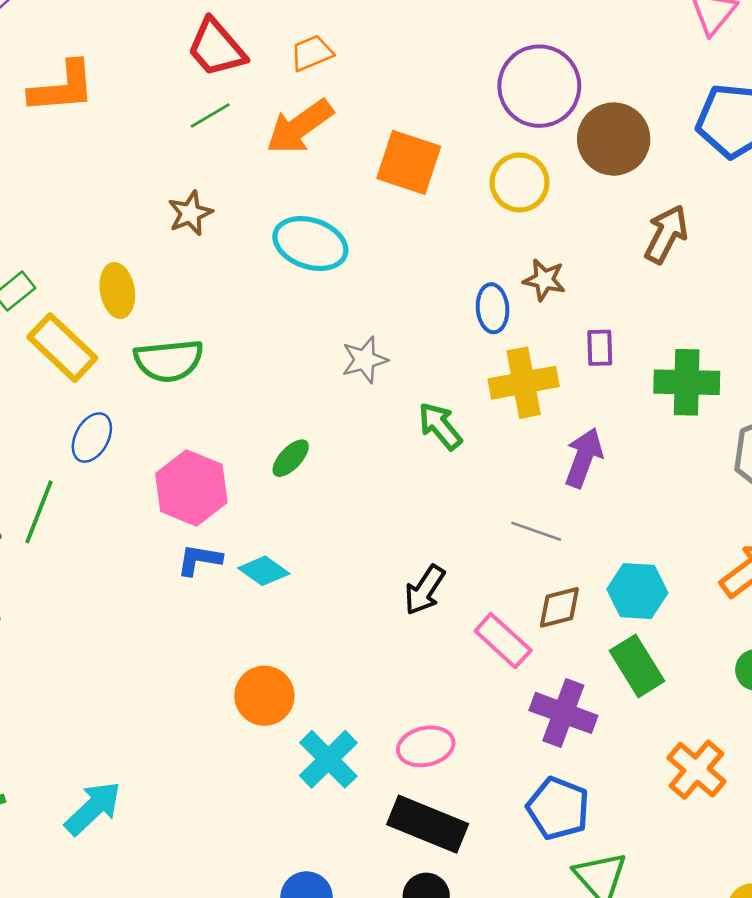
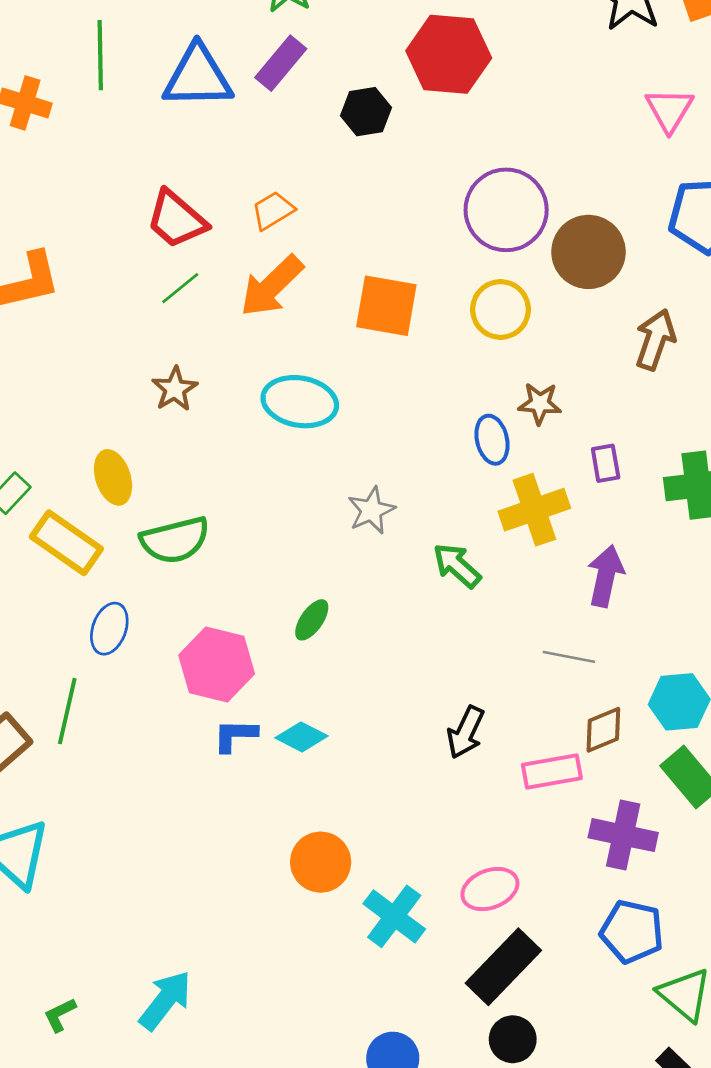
pink rectangle: (503, 641) -> (552, 771), turned -44
black rectangle: (428, 824) -> (503, 967), turned -60

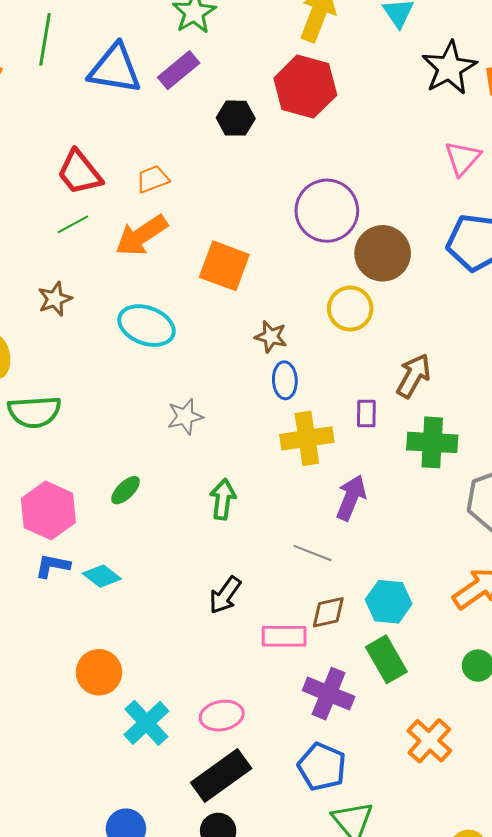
yellow circle: (500, 309) -> (350, 309), moved
brown arrow: (655, 340) -> (414, 376), moved
brown star: (540, 403) -> (271, 337), moved
green arrow: (457, 566) -> (223, 499), moved, turned 45

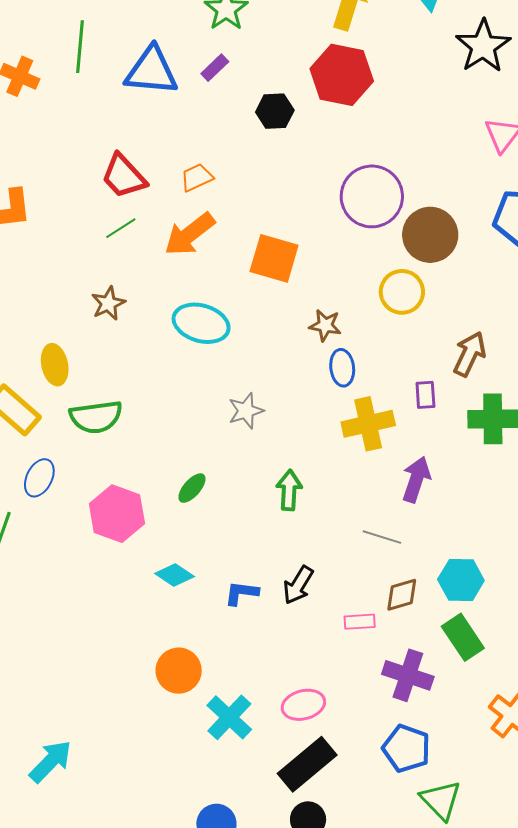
purple rectangle: (179, 70) -> (215, 68), size x0.7
blue L-shape: (52, 566) -> (241, 593), moved
pink rectangle: (284, 636) -> (360, 622), size x0.7

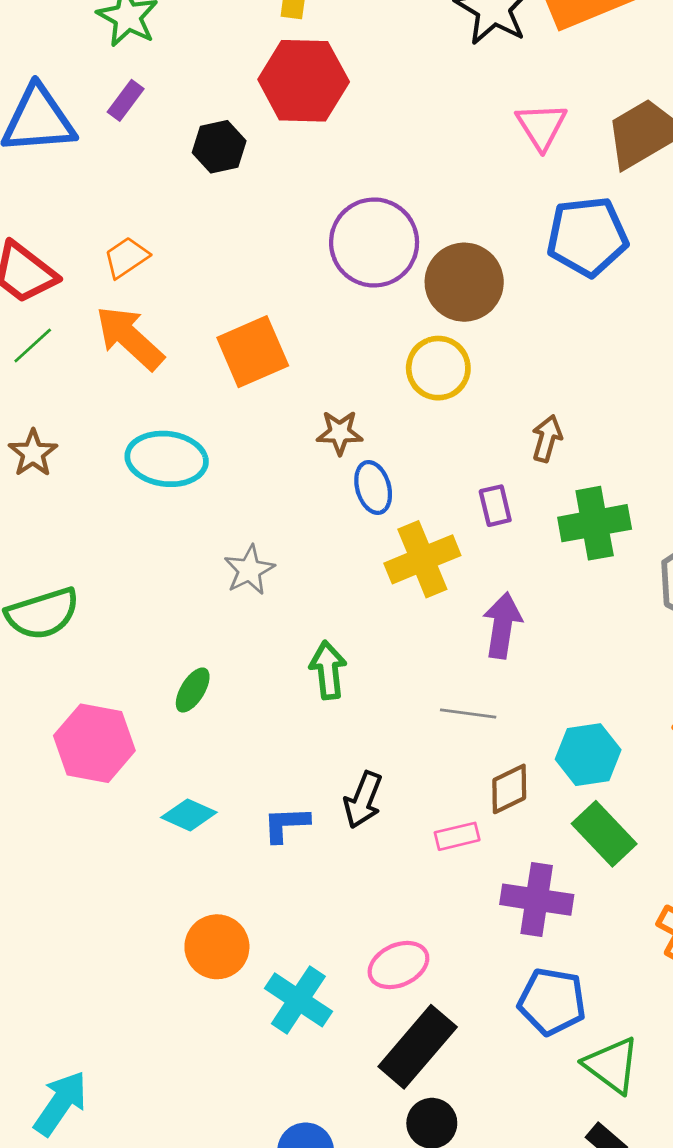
orange arrow: (190, 234) -> (130, 338), turned 90
orange square: (274, 258) -> (253, 352), turned -30
brown arrow: (470, 354) -> (547, 439), size x0.7

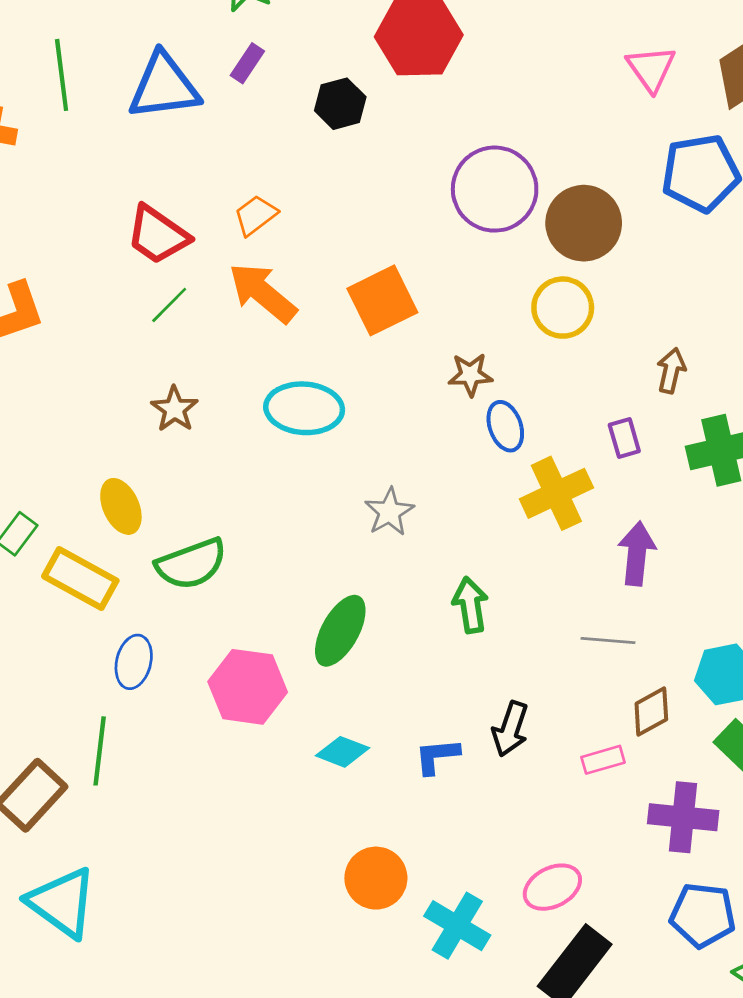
green ellipse: (193, 690) -> (340, 631), size x1.6

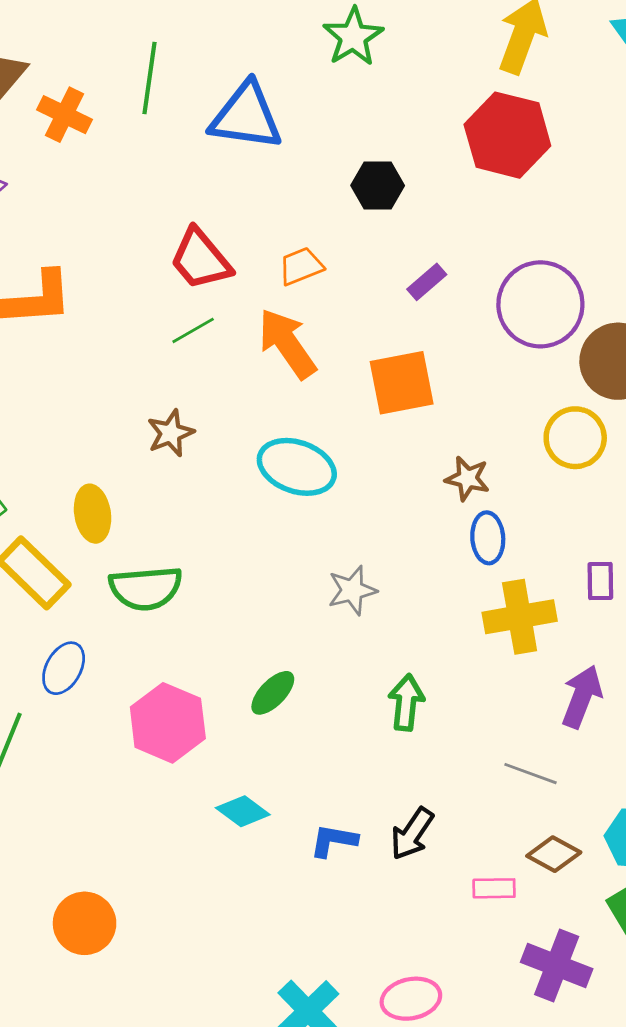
purple rectangle: (247, 63) -> (427, 282), moved
black hexagon: (340, 104) -> (378, 186), moved
green ellipse: (340, 631) -> (273, 693), size x0.7
brown diamond: (651, 711) -> (554, 854), turned 42
orange circle: (376, 878) -> (85, 923), moved

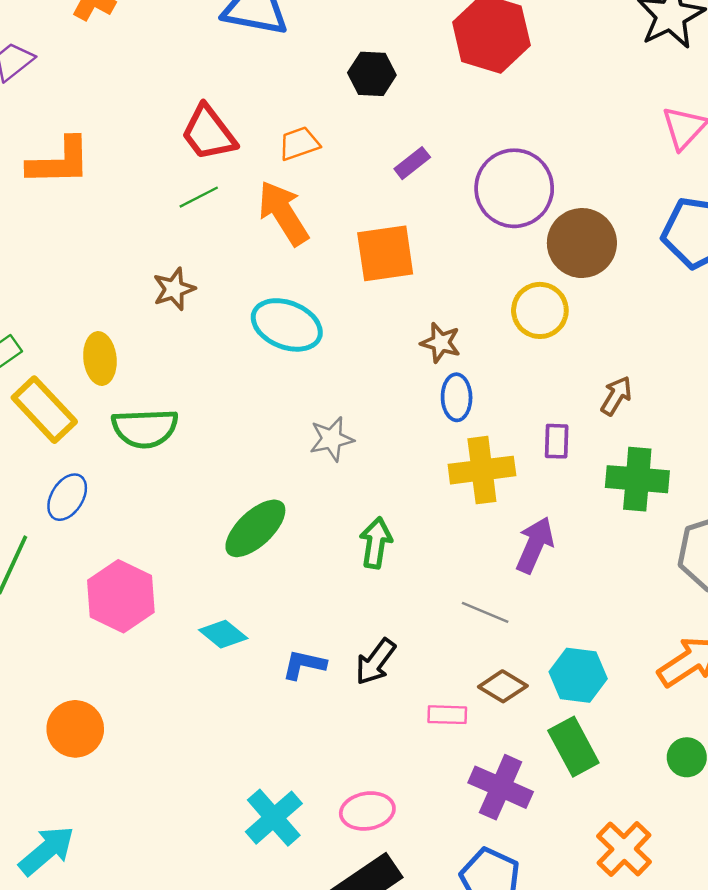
green ellipse: (273, 693) -> (255, 528), size x1.5
pink hexagon: (168, 723) -> (121, 596), moved

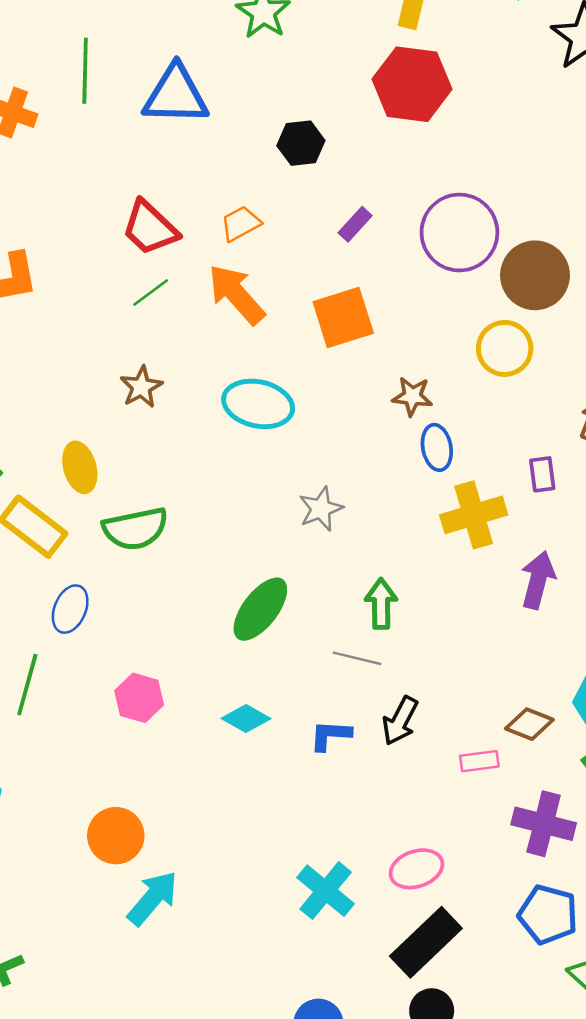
pink hexagon: (121, 596) -> (139, 698), size x0.7
gray line: (485, 612) -> (357, 658), moved
cyan arrow: (47, 851) -> (153, 898), moved

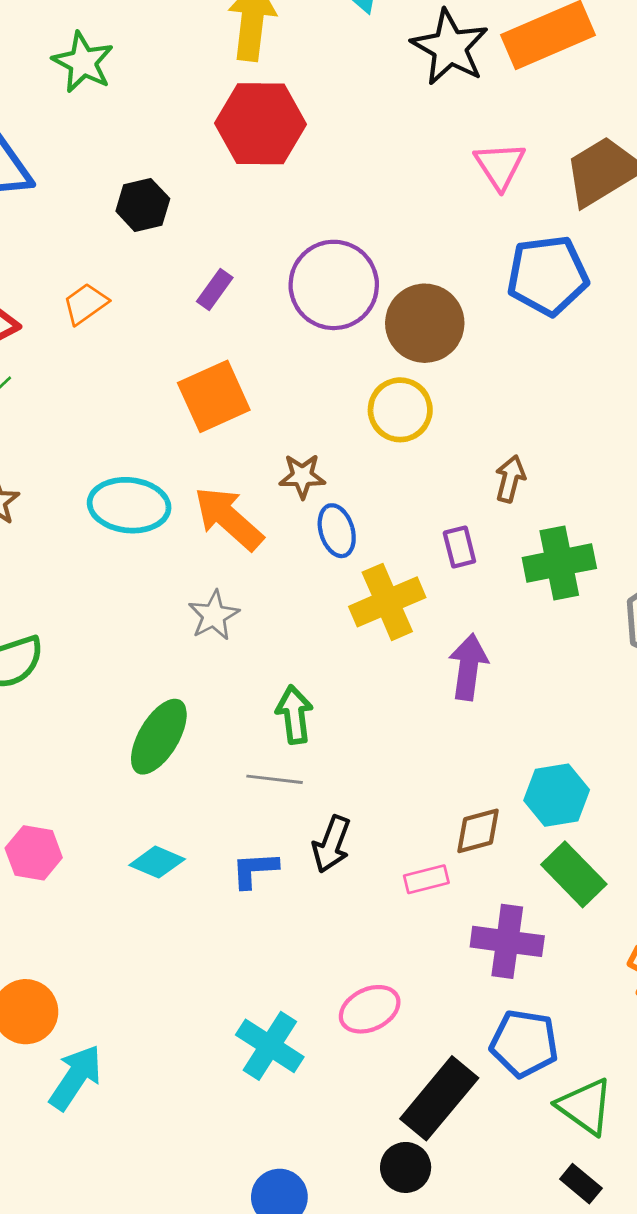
orange arrow: (236, 294) -> (229, 518), moved
brown diamond: (529, 724) -> (478, 831), turned -30
black rectangle: (426, 942) -> (439, 1098), moved

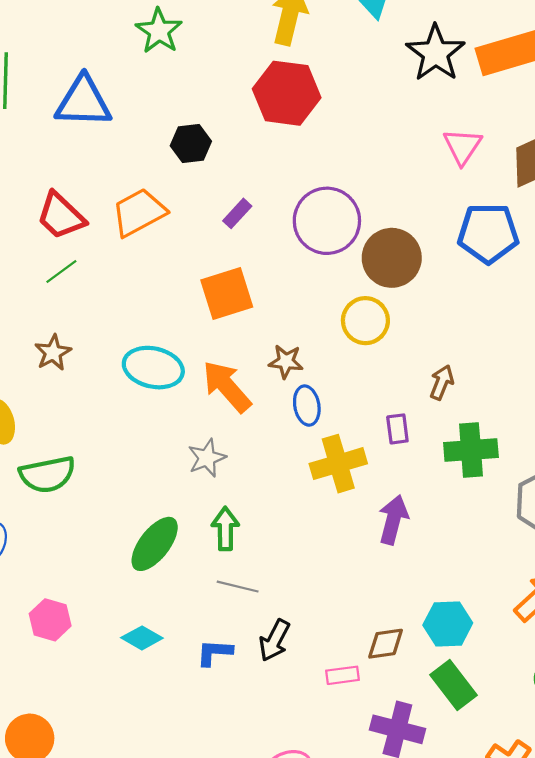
orange trapezoid: (85, 304) -> (139, 212), size x1.6
green arrow: (294, 715) -> (225, 529), moved

